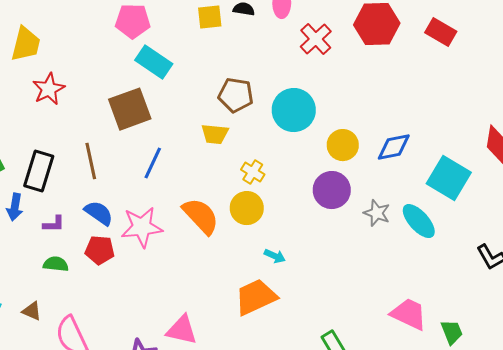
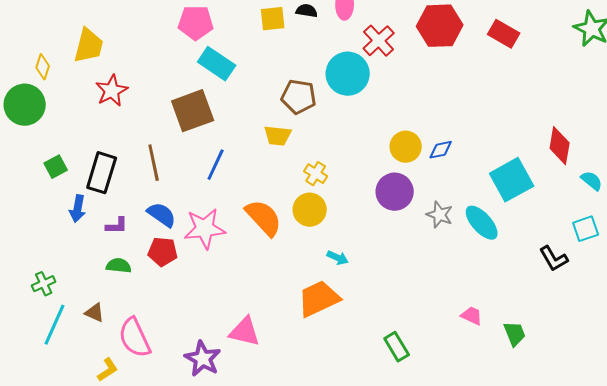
cyan circle: (294, 110) -> (348, 74), moved
blue diamond: (394, 147) -> (441, 150), moved, size x0.7
cyan square: (449, 178) -> (512, 180), turned 30
pink trapezoid: (409, 314) -> (472, 316), size x0.6

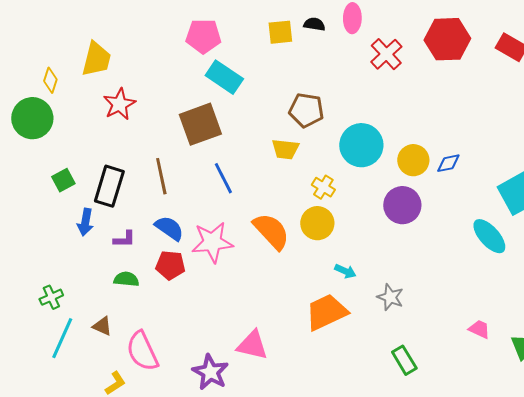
cyan circle: (348, 74) -> (361, 145), moved
blue line: (216, 165) -> (223, 178), turned -52
gray star: (440, 215) -> (390, 297), moved

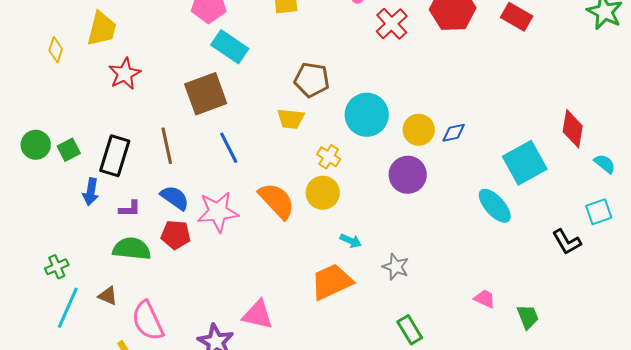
green circle: (32, 118) -> (36, 145), moved, size x0.7
green semicircle: (126, 279) -> (132, 249), size x1.5

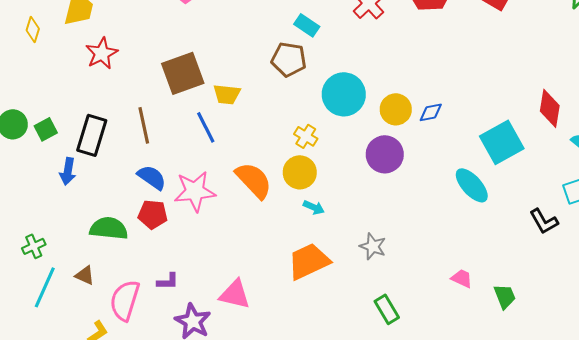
cyan rectangle: (230, 47) -> (307, 25), moved, size x0.7
yellow trapezoid: (291, 119) -> (227, 94), moved
purple L-shape: (130, 209) -> (168, 281), moved
cyan arrow: (351, 241) -> (314, 207), moved
pink semicircle: (148, 321) -> (125, 300), turned 42

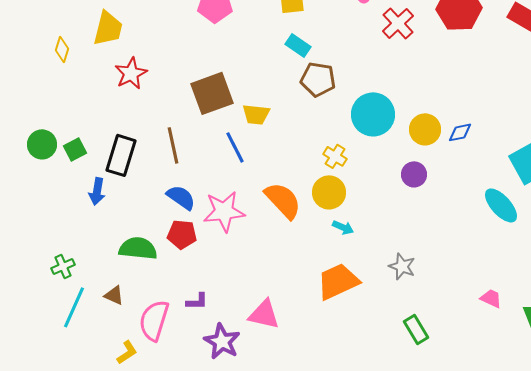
cyan rectangle: (307, 25) -> (298, 45), moved
purple circle: (385, 154) -> (414, 174), size x0.7

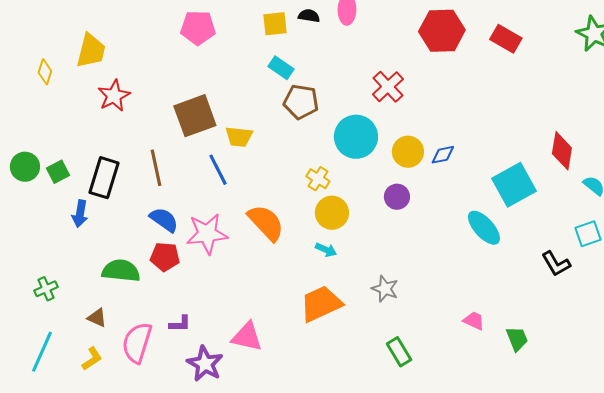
red cross: (398, 23) -> (388, 87), moved
yellow circle: (329, 192) -> (332, 213), moved
cyan line: (74, 307) -> (42, 352), moved
yellow L-shape: (127, 352) -> (92, 359), moved

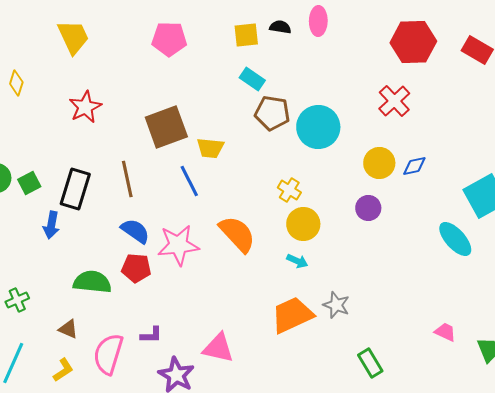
yellow trapezoid: (91, 51) -> (73, 37), moved, turned -39
red cross: (388, 87) -> (394, 101), moved
cyan circle: (356, 137) -> (318, 127), moved
gray star: (385, 289) -> (336, 305), moved

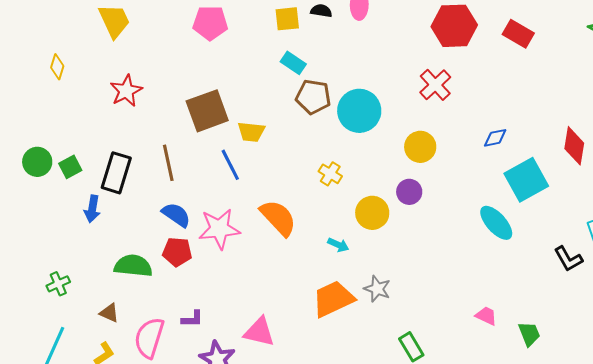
blue diamond: (414, 166) -> (495, 138), moved
yellow circle: (303, 224) -> (372, 213), moved

